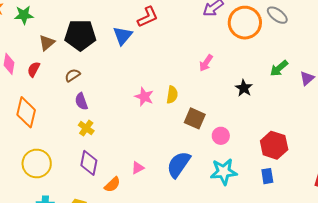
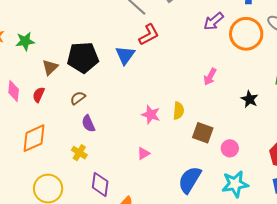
orange diamond: (26, 112) -> (34, 138), turned 56
yellow cross: (86, 128) -> (79, 153), moved
pink triangle: (138, 168) -> (143, 153), moved

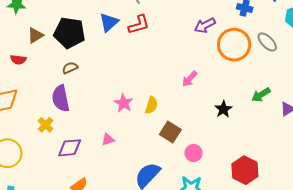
blue triangle: (125, 55) -> (109, 22), moved
red semicircle: (39, 95) -> (18, 60), turned -119
brown semicircle: (78, 98) -> (70, 68), moved
purple semicircle: (88, 124) -> (61, 98), size x1.5
purple diamond: (100, 184) -> (70, 148), moved, turned 65

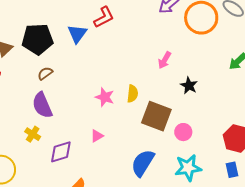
blue triangle: (109, 22) -> (77, 34), moved
black star: (223, 109) -> (189, 86), moved
brown square: (170, 132) -> (156, 116), size x1.4

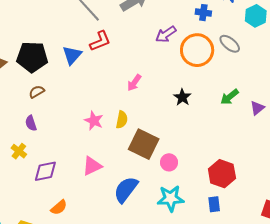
pink arrow: (165, 60) -> (134, 83), moved
black star: (189, 86) -> (182, 97), moved
purple semicircle: (42, 105) -> (31, 123), size x0.6
pink triangle: (97, 136) -> (92, 166), moved, size x1.5

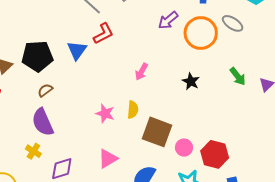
green arrow: (229, 97) -> (238, 76), turned -84
purple semicircle: (31, 123) -> (43, 122), size x1.8
red hexagon: (222, 174) -> (215, 154), moved

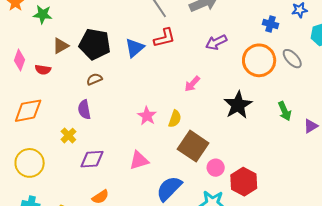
purple arrow: (168, 20) -> (216, 42), moved
black star: (191, 81) -> (238, 105), size x1.6
purple semicircle: (43, 122) -> (84, 110), size x0.7

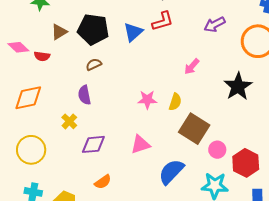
pink diamond: (19, 60) -> (18, 47), turned -65
pink star: (147, 116) -> (147, 100), turned -30

